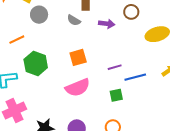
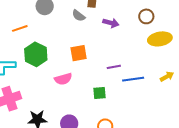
brown circle: (131, 12) -> (146, 16), moved
pink semicircle: (78, 87) -> (63, 79), moved, size x0.7
green square: (116, 95) -> (99, 93), moved

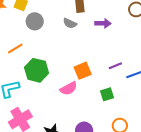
orange square: (79, 53) -> (83, 71), moved

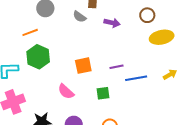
orange line: (15, 48) -> (30, 32), moved
pink semicircle: (69, 88) -> (66, 92), moved, turned 60

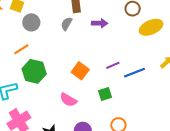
gray semicircle: (80, 17) -> (67, 24), turned 96
orange square: (83, 66) -> (80, 71), turned -30

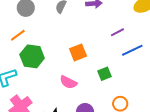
purple line: (113, 65) -> (117, 32), moved
orange square: (80, 71) -> (78, 52), turned 36

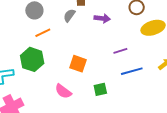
orange line: (18, 35) -> (43, 33), moved
orange square: (78, 52) -> (78, 64), turned 30

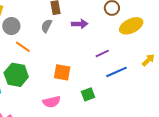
orange line: (43, 33) -> (23, 47), turned 70
pink semicircle: (63, 91) -> (52, 102), turned -42

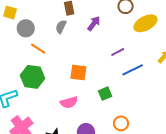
purple arrow: (80, 24) -> (94, 23), turned -49

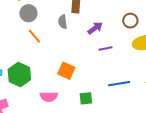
gray semicircle: (61, 27) -> (63, 22), turned -48
purple line: (118, 52) -> (106, 49), moved
green hexagon: (33, 77) -> (19, 75), moved

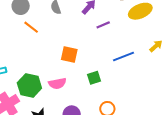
green hexagon: (19, 75) -> (29, 85), moved

